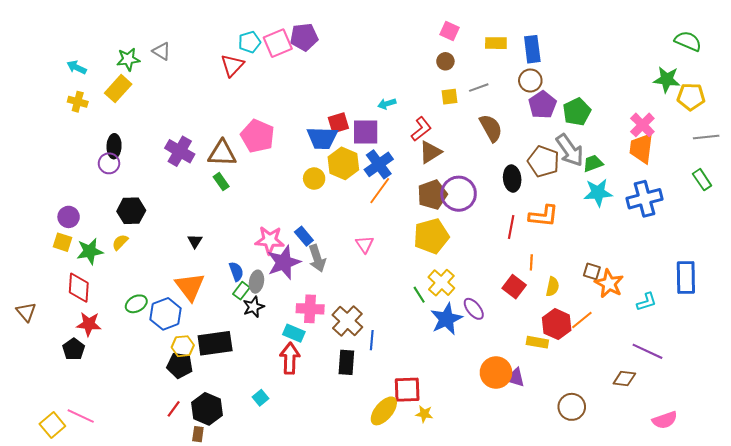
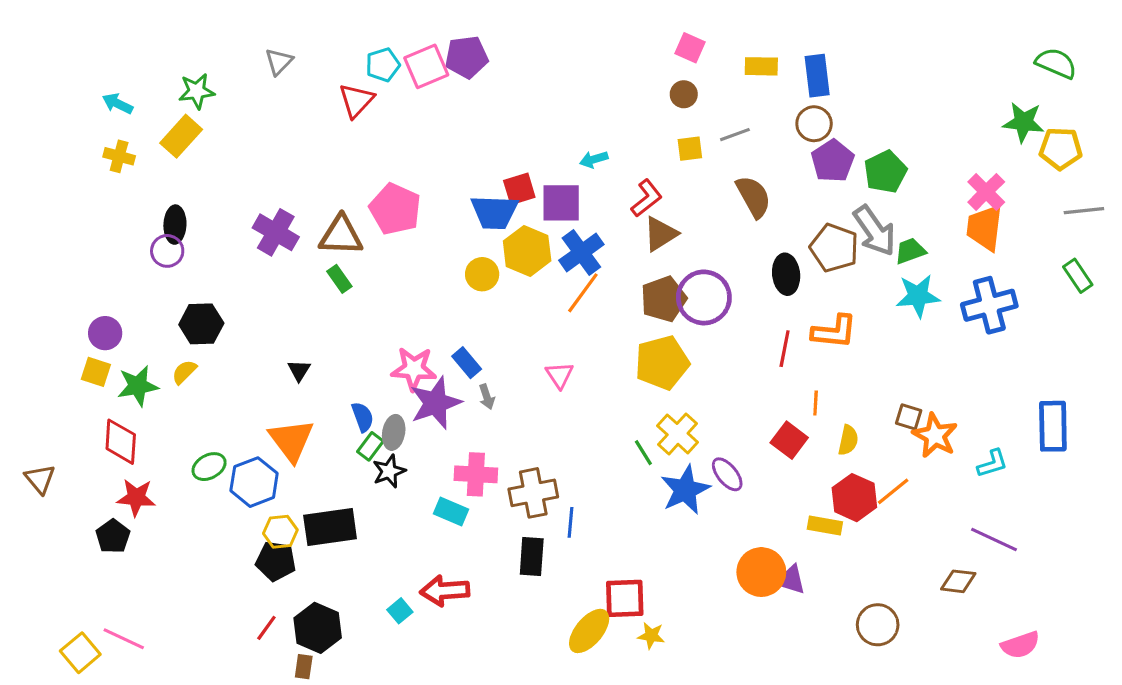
gray triangle: (162, 51) -> (279, 62), moved, turned 42
gray arrow: (317, 258) -> (487, 397), size x0.6
brown cross: (347, 321) -> (533, 493), turned 36
red arrow: (290, 358) -> (445, 591), moved, turned -96

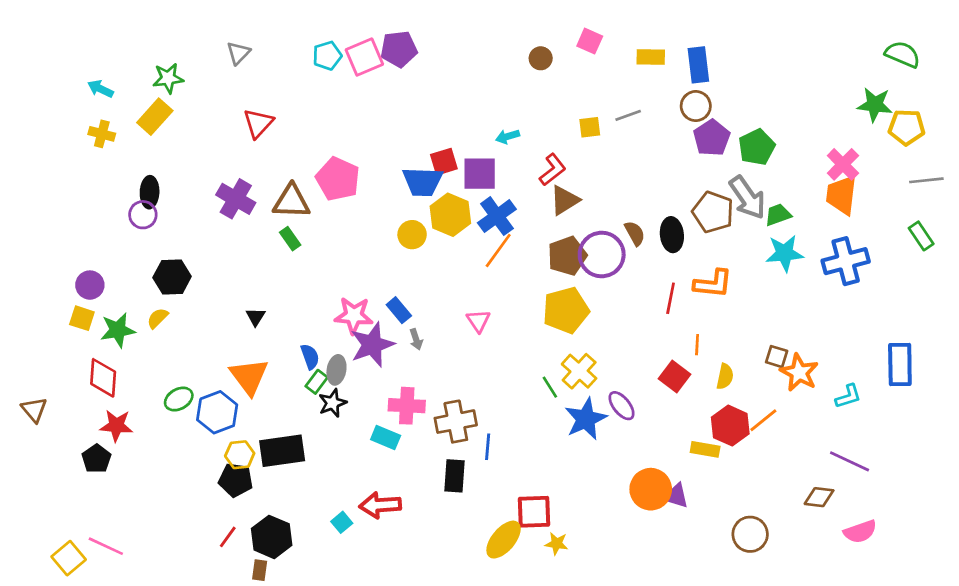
brown circle: (684, 94) -> (541, 58), moved
red triangle: (356, 100) -> (258, 123), moved
brown semicircle: (754, 197) -> (635, 233), moved, size x0.7
pink semicircle: (1020, 645) -> (860, 532), moved

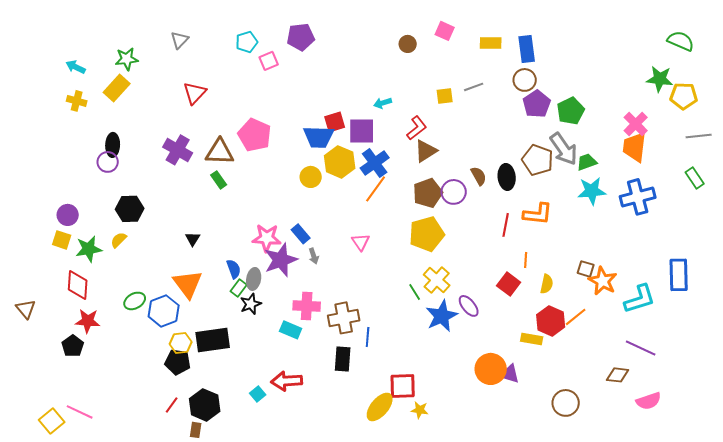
pink square: (364, 57) -> (269, 61), moved, size x0.7
purple circle: (602, 255) -> (454, 192), size x0.7
cyan L-shape: (848, 396) -> (640, 299), size x1.6

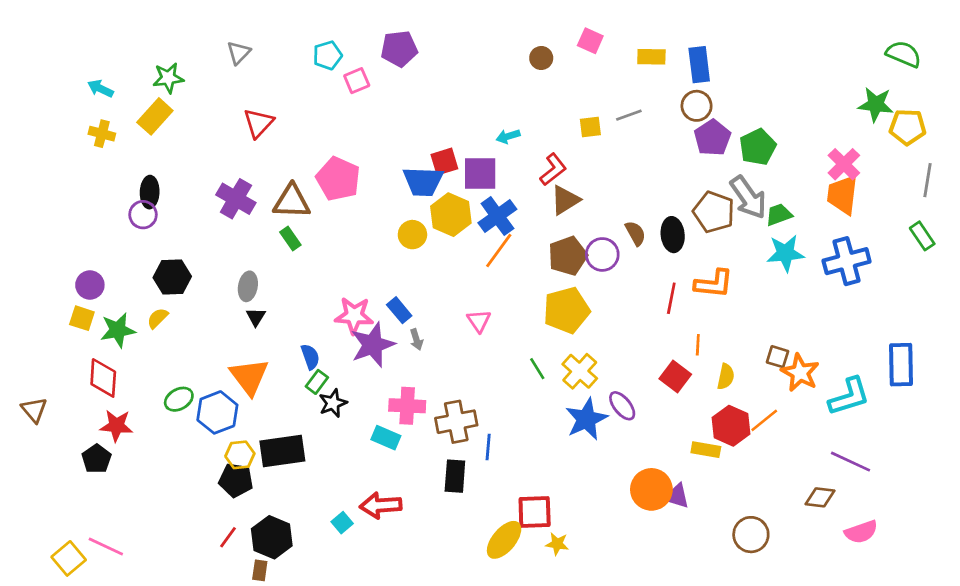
gray line: (699, 136) -> (927, 180), turned -75
gray ellipse: (254, 279) -> (248, 286), moved
green line: (415, 292) -> (537, 369), moved

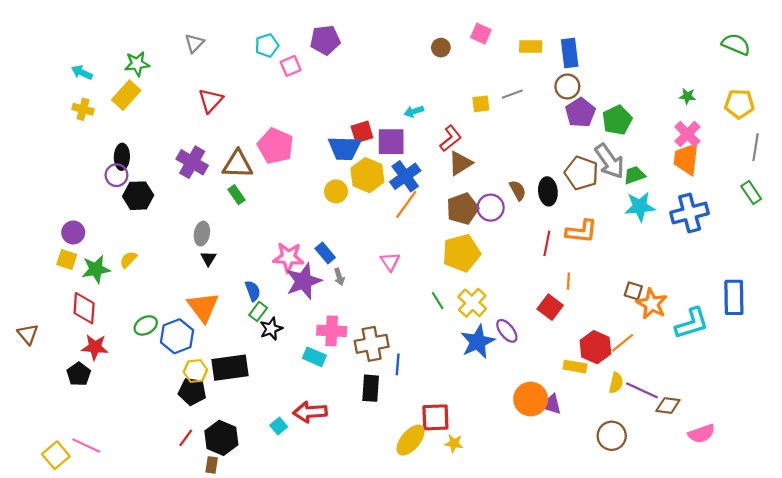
green star: (876, 104) -> (687, 96), moved, size x0.6
black hexagon: (172, 277) -> (138, 196), moved
yellow semicircle: (726, 377) -> (616, 383), moved
purple line: (851, 462) -> (642, 390), moved

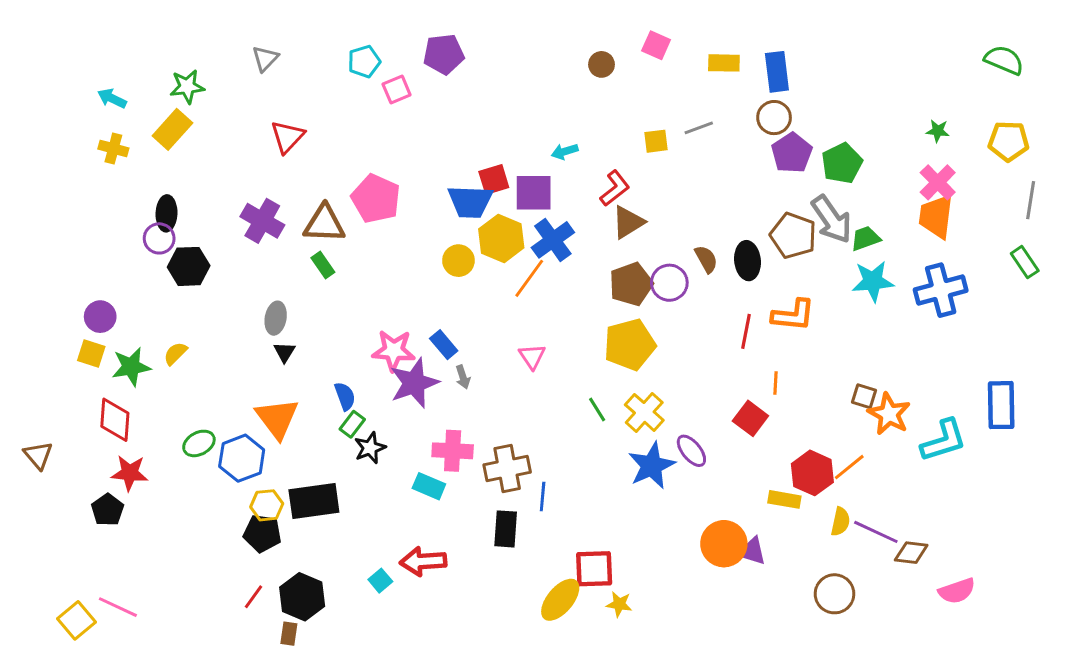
orange line: (406, 204) -> (529, 278), moved

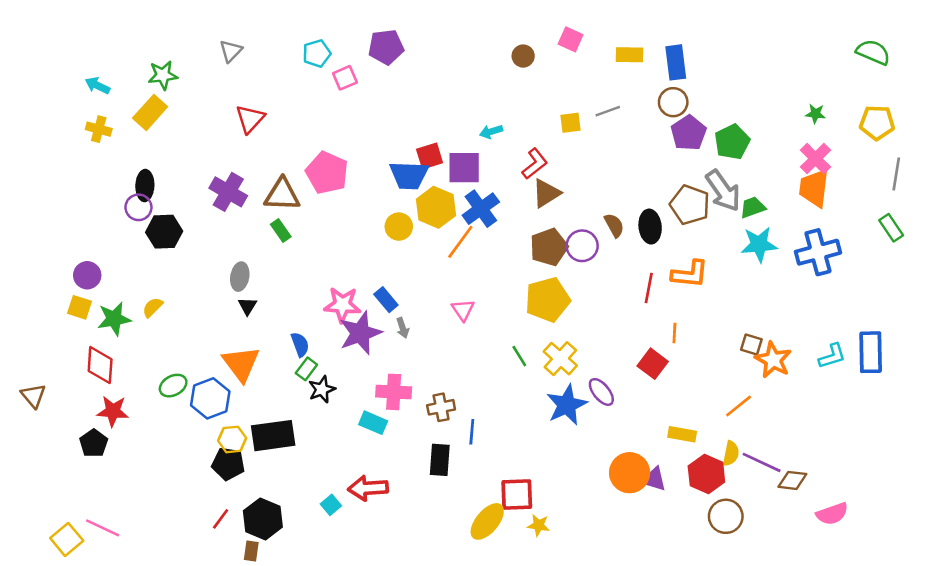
cyan L-shape: (944, 440) -> (832, 356), moved, size x0.7
brown cross: (507, 468) -> (441, 407), size x0.7
red hexagon: (812, 473) -> (706, 474), moved

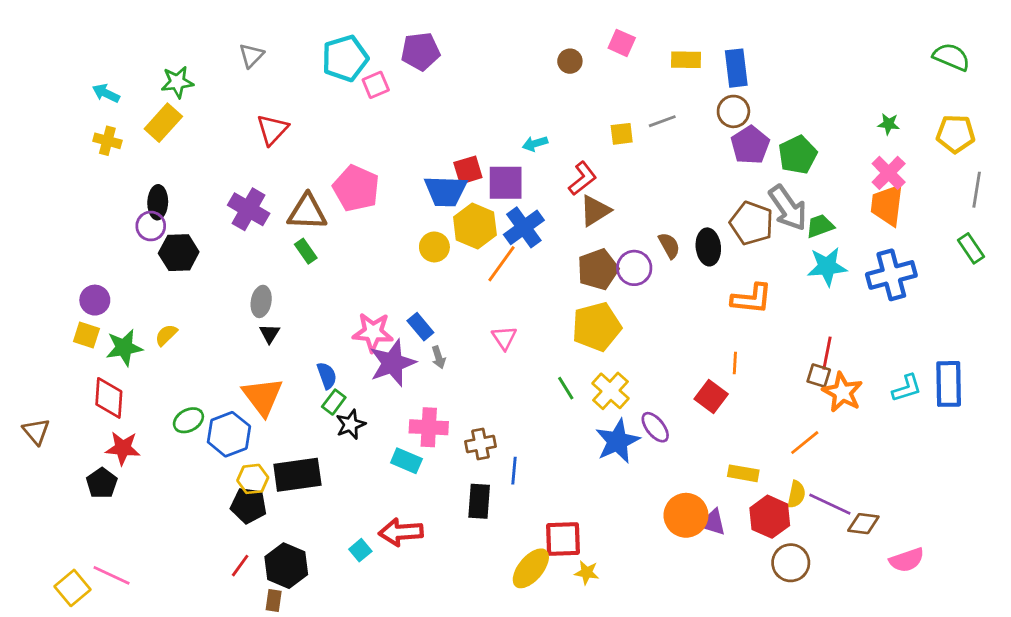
cyan pentagon: (317, 53) -> (345, 58), size x1.5
red line: (649, 288) -> (827, 353), moved

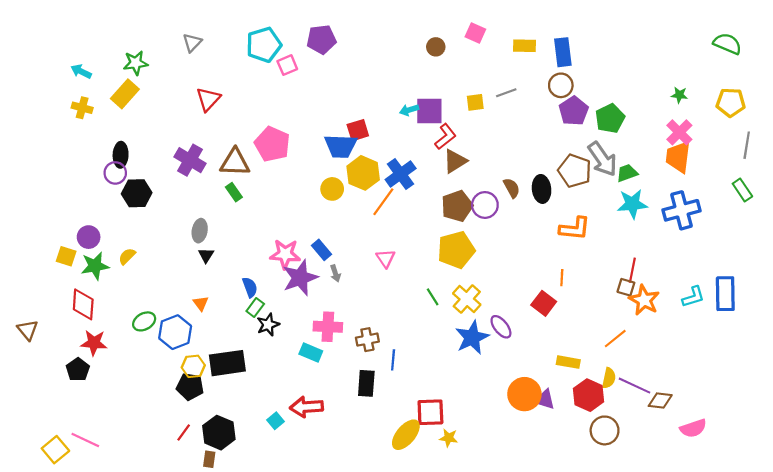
purple square: (506, 183) -> (429, 111), moved
purple circle: (95, 300) -> (89, 237), moved
orange triangle: (263, 396) -> (201, 303), size x0.5

